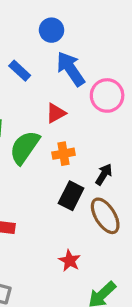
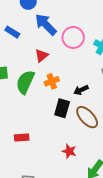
black arrow: (104, 174) -> (81, 90), turned -136

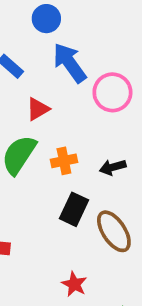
red triangle: (41, 56) -> (38, 109), moved
black arrow: (81, 90) -> (113, 167), moved

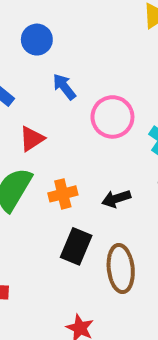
blue arrow: (70, 63) -> (64, 87), size x0.6
brown ellipse: (114, 231) -> (121, 268), turned 30

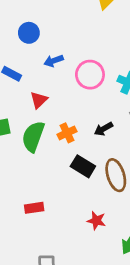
blue arrow: (64, 87) -> (54, 61), turned -60
black rectangle: (76, 246) -> (83, 166), turned -70

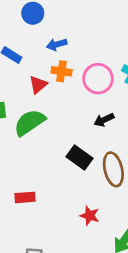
pink circle: (90, 75) -> (98, 79), moved
orange cross: (67, 133) -> (62, 71), moved, turned 30
green semicircle: (33, 137) -> (30, 123), turned 32

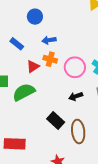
red rectangle: (25, 197) -> (15, 144), size x1.5

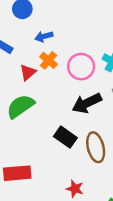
orange cross: (50, 59) -> (49, 60), turned 32
black arrow: (76, 96) -> (87, 103), size x1.6

